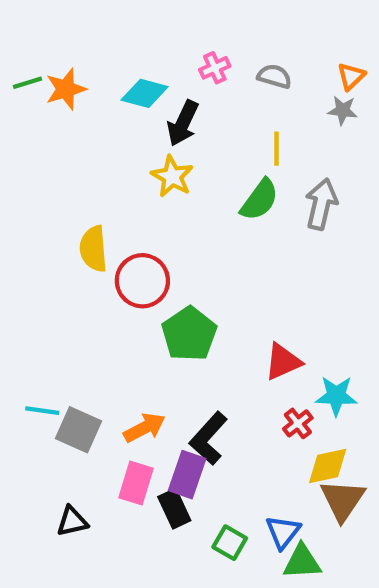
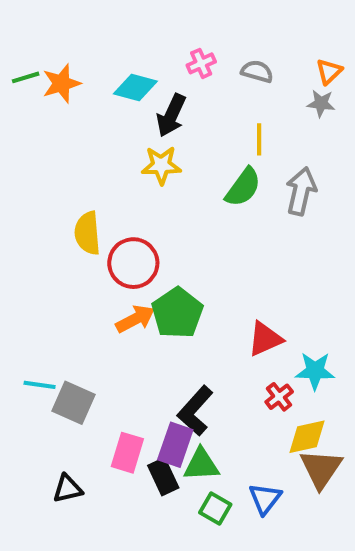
yellow star: (172, 176) -> (161, 165), turned -30
orange arrow: (145, 428) -> (135, 319), moved
green triangle: (302, 562) -> (201, 465), moved

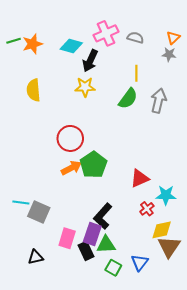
pink cross: (201, 63) -> (106, 33), size x1.6
yellow semicircle: (87, 233) -> (33, 90), moved

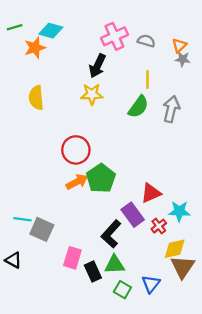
orange triangle: (173, 38) -> (179, 45), moved
green line: (14, 41) -> (15, 27), moved
cyan diamond: (71, 46) -> (51, 31), moved
purple rectangle: (92, 234) -> (133, 215), moved, turned -55
black triangle: (36, 257) -> (13, 260), moved, turned 42

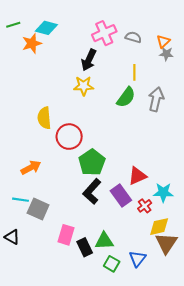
yellow semicircle: (36, 98) -> (44, 118), moved
orange arrow: (77, 182) -> (31, 168), moved
black L-shape: (111, 234) -> (92, 191), moved

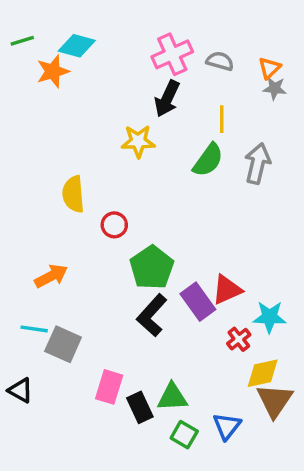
black arrow: (89, 60) -> (167, 99), moved
red circle: (69, 137) -> (114, 225), size x0.6
purple rectangle: (121, 196) -> (198, 302), moved

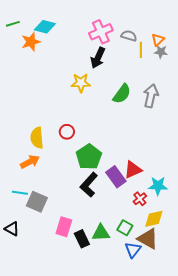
yellow line: (222, 119) -> (141, 50), moved
yellow semicircle: (73, 194) -> (37, 138), moved
brown triangle: (275, 401) -> (148, 239), moved, turned -35
green square: (184, 435) -> (125, 228), moved

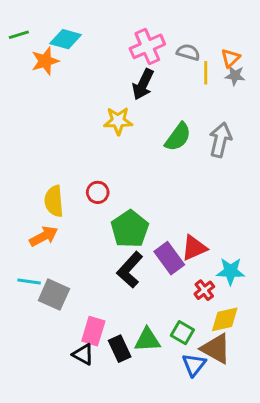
black triangle: (12, 229) -> (83, 354), moved

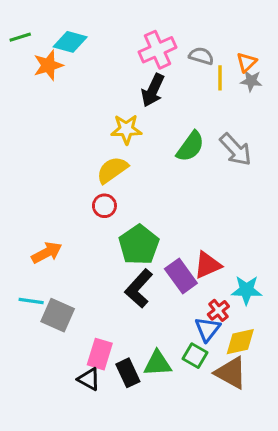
gray arrow: (220, 140) -> (236, 150), turned 124
yellow semicircle: (54, 201) -> (112, 170), moved, turned 60
blue triangle: (194, 365) -> (207, 329), moved

